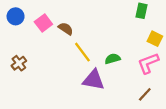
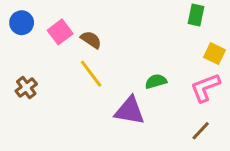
yellow line: (82, 52) -> (91, 74), moved

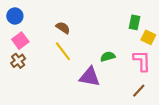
green rectangle: (196, 15) -> (134, 22), moved
pink square: (60, 32) -> (20, 41), moved
pink L-shape: (205, 88) -> (142, 61), turned 110

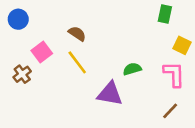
green rectangle: (134, 22) -> (165, 14), moved
pink square: (20, 41) -> (42, 52), moved

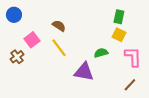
green rectangle: (165, 14) -> (119, 17), moved
yellow square: (182, 45) -> (119, 35), moved

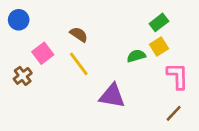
green rectangle: (119, 17) -> (159, 22), turned 40
yellow square: (119, 35) -> (159, 47), turned 32
green semicircle: (101, 53) -> (136, 56), moved

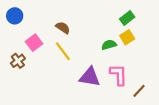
pink L-shape: (178, 76) -> (119, 75), moved

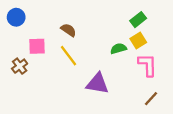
pink square: (34, 43) -> (37, 46), turned 35
pink L-shape: (119, 75) -> (148, 65), moved

